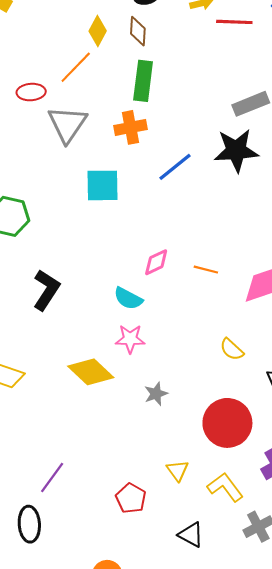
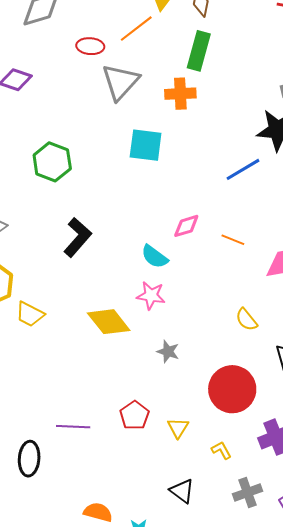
blue line: (175, 167) -> (243, 169), moved
gray star: (156, 394) -> (168, 352), turned 30
purple line: (52, 478) -> (73, 427), moved, turned 48
yellow L-shape: (225, 487) -> (221, 450), size x0.6
red pentagon: (131, 498) -> (134, 415), moved

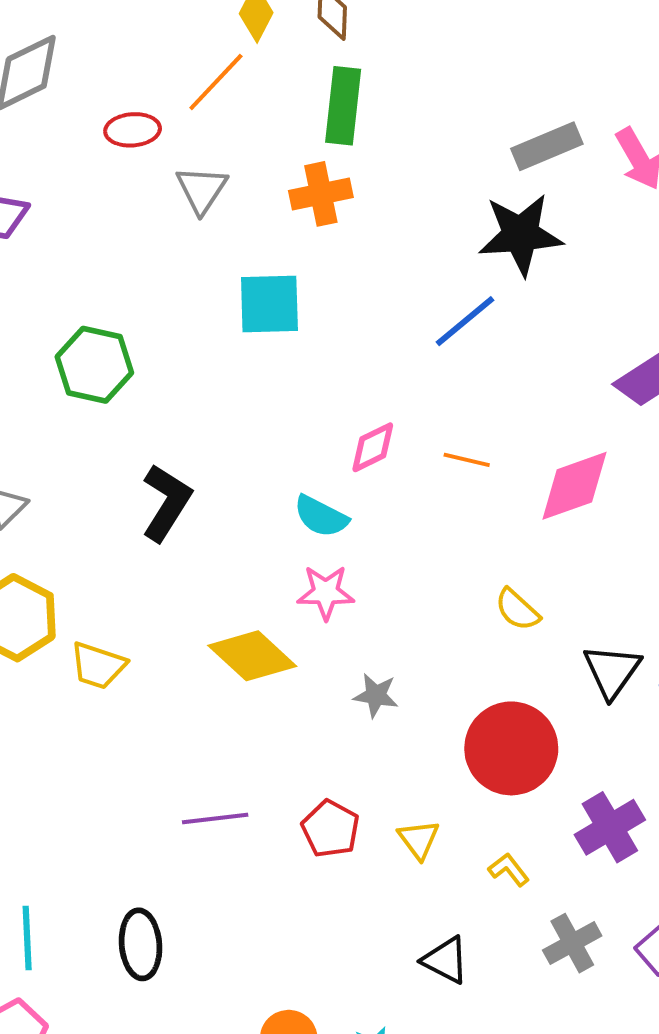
gray triangle: (120, 82) -> (202, 190), size x0.7
purple line: (73, 427) -> (215, 818), moved

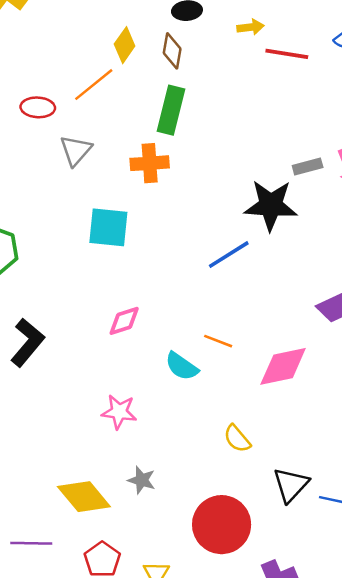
gray rectangle: (547, 146) -> (308, 166), moved, size x0.7
pink diamond: (373, 447) -> (124, 321), moved
cyan semicircle: (321, 516) -> (182, 366), moved
yellow diamond: (252, 656) -> (84, 497), moved

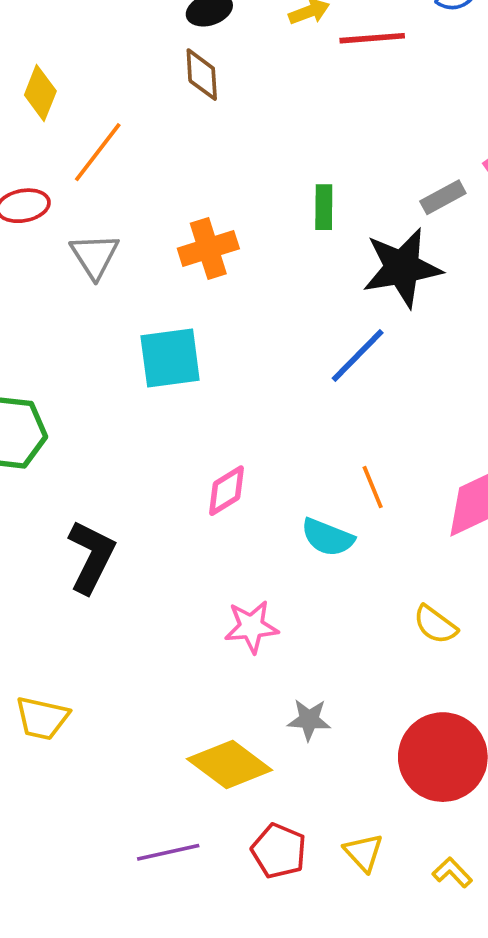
yellow diamond: (125, 45) -> (40, 93), moved
green rectangle: (171, 110) -> (324, 207), moved, size x0.6
orange line: (218, 341) -> (373, 487), turned 60

